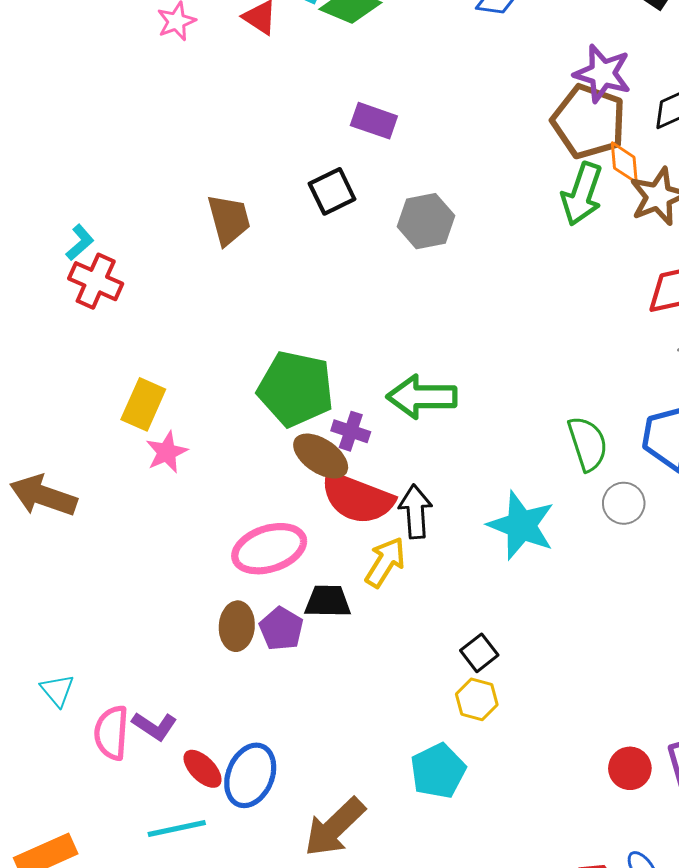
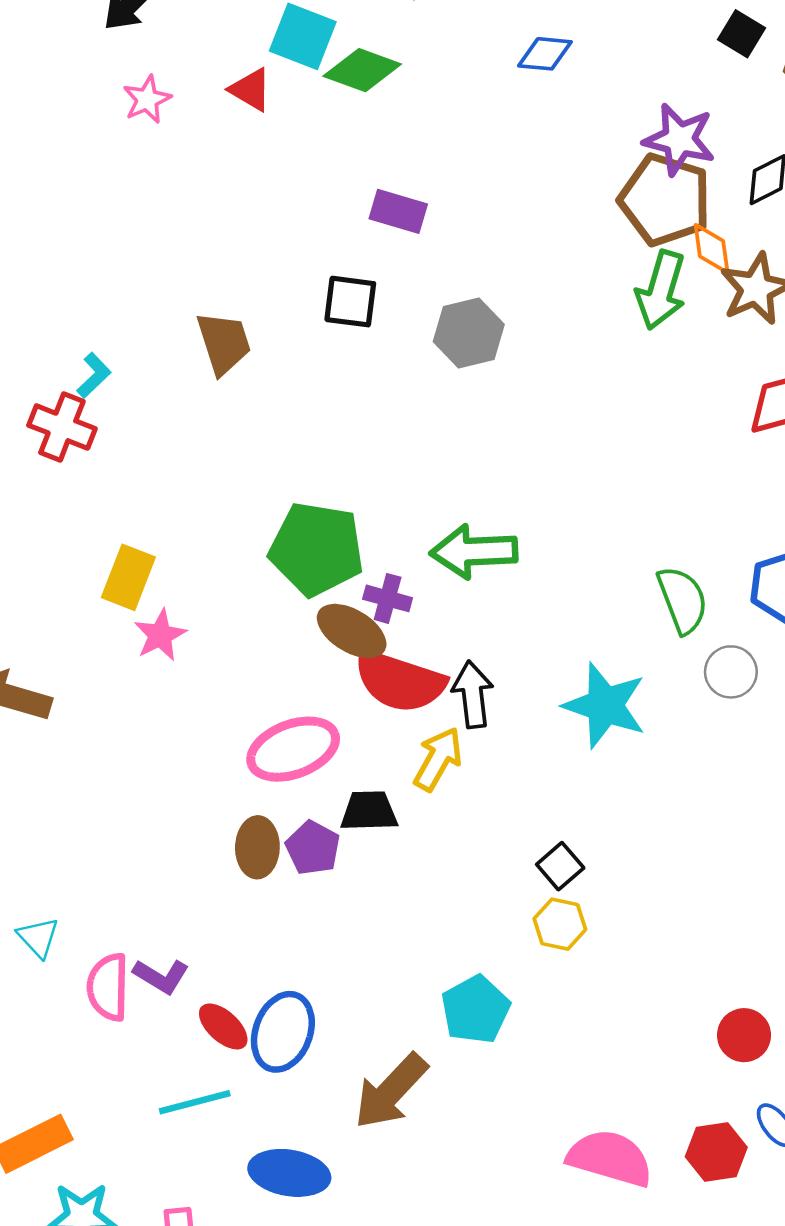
black square: (332, 191) -> (350, 302), turned 36
cyan L-shape: (80, 242) -> (94, 375), moved
red circle: (630, 768) -> (744, 1035), moved
cyan pentagon: (438, 771) -> (475, 1010), moved

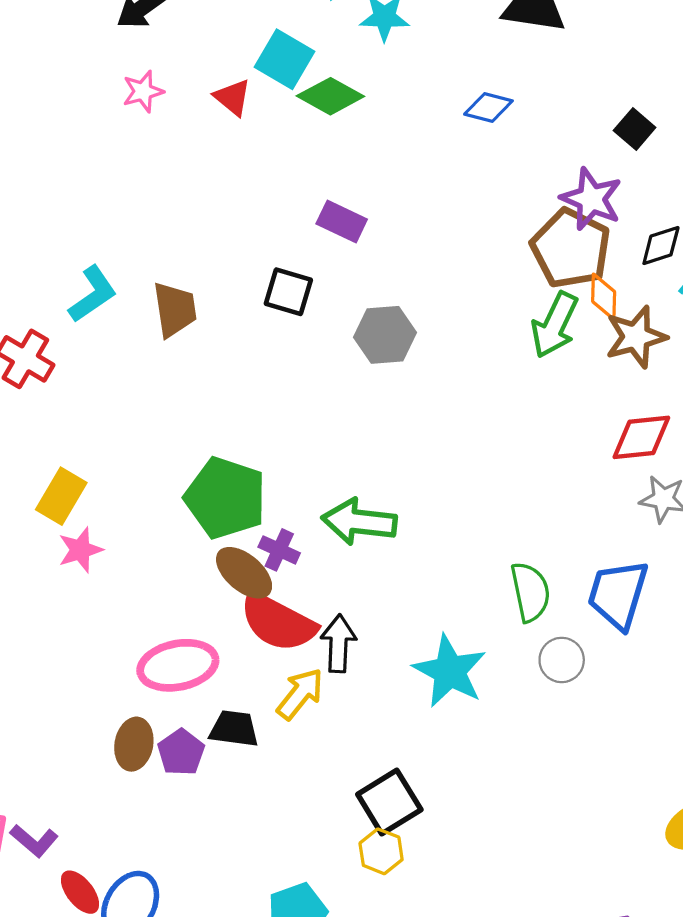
black square: (742, 34) -> (635, 129), moved
cyan L-shape: (94, 375) -> (93, 294), moved, size x1.5
black square: (560, 866) -> (389, 802), size x1.6

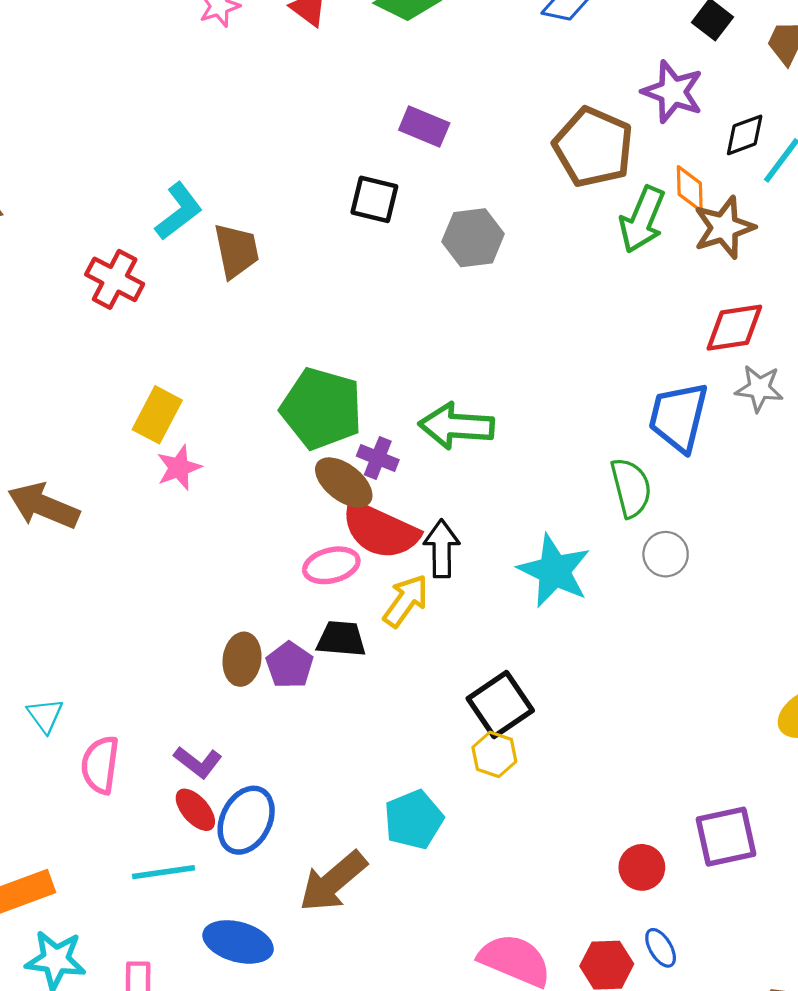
brown pentagon: (571, 248) -> (593, 147), moved
brown trapezoid: (175, 309) -> (236, 251), moved
blue trapezoid: (618, 594) -> (679, 417), moved
pink ellipse: (178, 665) -> (331, 565), moved, size x0.7
purple L-shape: (34, 841) -> (198, 762), moved

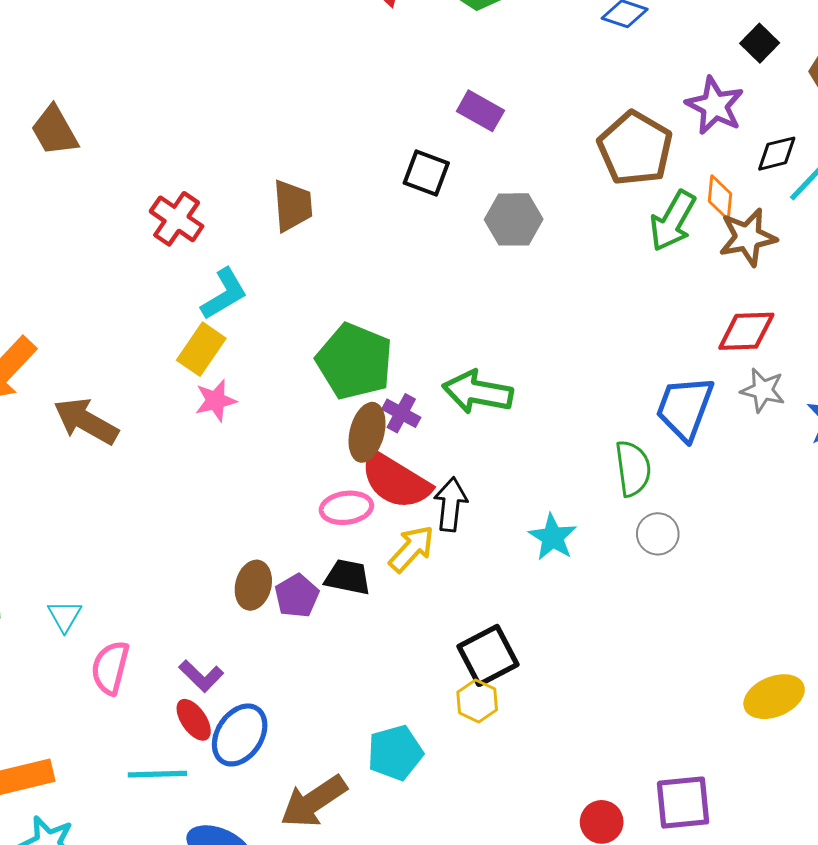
cyan L-shape: (179, 211) -> (224, 294), moved
brown ellipse: (344, 482) -> (367, 432), turned 60
cyan star: (554, 571) -> (553, 537), size x0.7

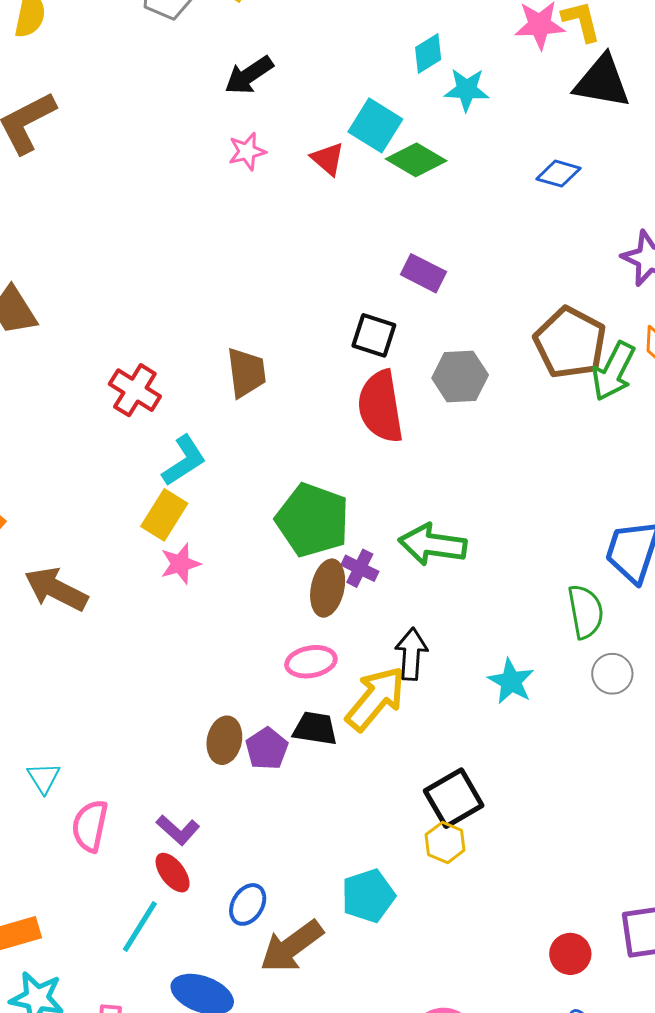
brown pentagon: (635, 148) -> (570, 343), moved
red semicircle: (396, 480) -> (381, 407), moved, turned 52
yellow arrow: (412, 549) -> (376, 699), size x1.4
blue ellipse: (240, 735) -> (248, 904), moved, size x0.7
cyan line: (157, 774) -> (140, 927), turned -54

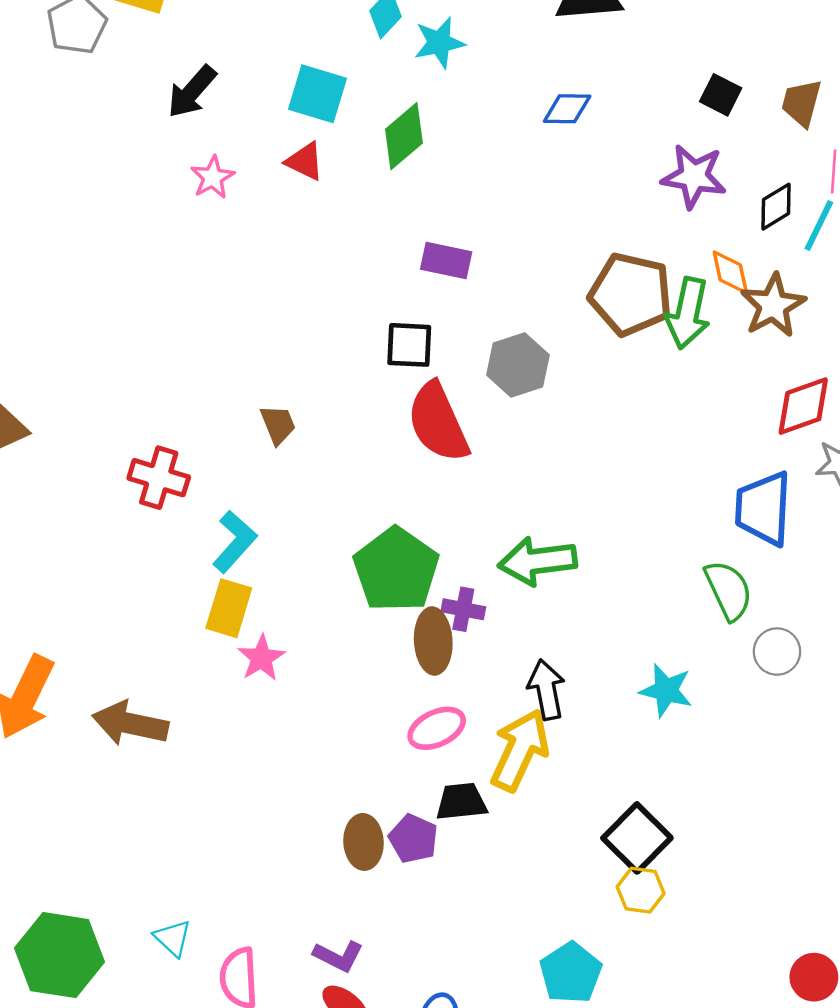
cyan square: (375, 125) -> (317, 94), moved
green diamond: (416, 160) -> (404, 136), turned -56
brown trapezoid: (246, 373) -> (278, 425), size x0.7
green pentagon: (313, 520) -> (396, 570), turned 30

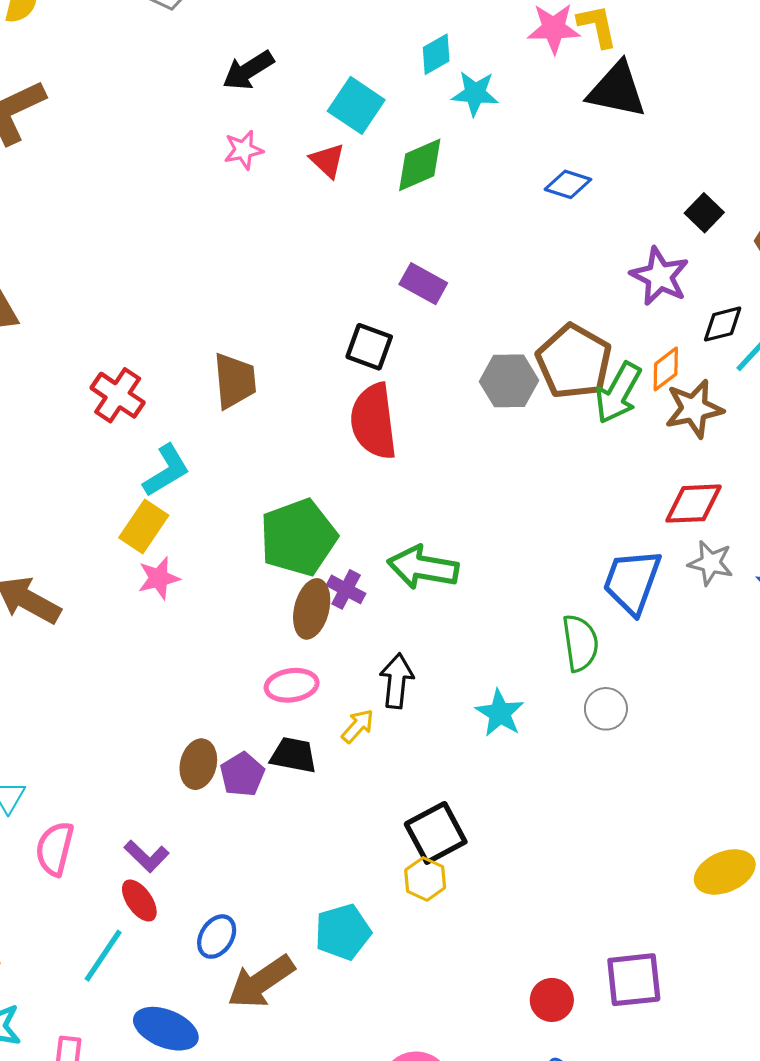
orange diamond: (730, 272) -> (666, 369), turned 48
gray hexagon: (518, 365) -> (509, 381), moved
brown trapezoid: (278, 425) -> (235, 381), size x1.5
yellow arrow: (520, 750) -> (358, 726), size x0.5

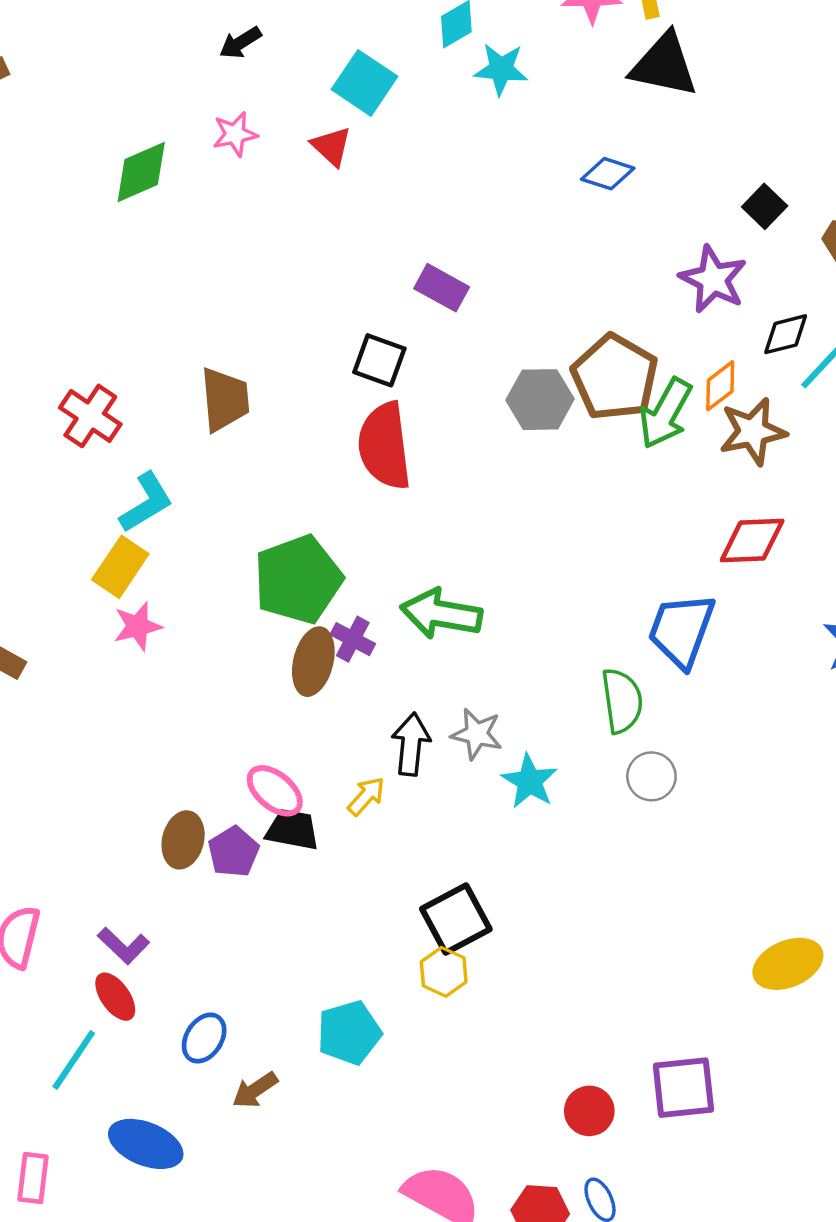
black arrow: (248, 70) -> (240, 43), size x0.7
green diamond: (420, 165) -> (141, 172), moved
gray star: (711, 563) -> (477, 734), moved
pink ellipse: (292, 685) -> (275, 791), moved, turned 48
brown arrow: (261, 982) -> (255, 1090), size x0.6

